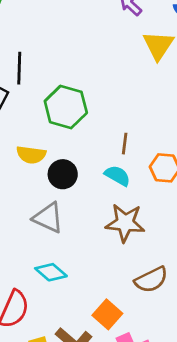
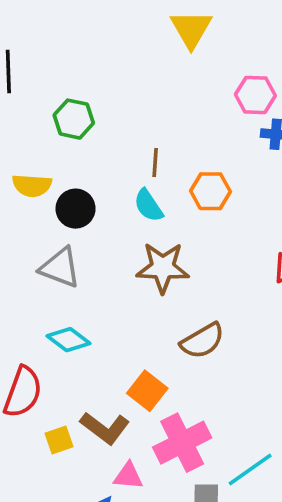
green hexagon: (66, 107) -> (74, 119), size x0.7
cyan semicircle: (117, 176) -> (148, 206), turned -150

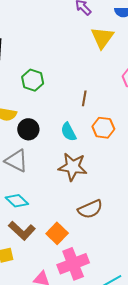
brown line: (155, 162) -> (84, 98), moved
brown L-shape: (105, 428) -> (22, 231), moved

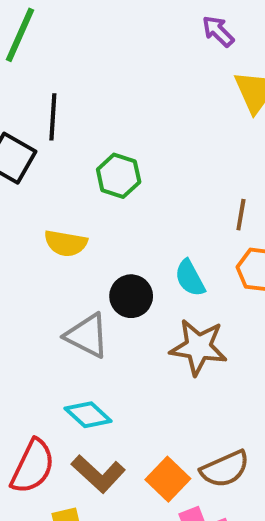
brown line: (84, 98) -> (241, 215), moved
black circle: (28, 129) -> (131, 296), moved
brown semicircle: (90, 209) -> (225, 469), moved

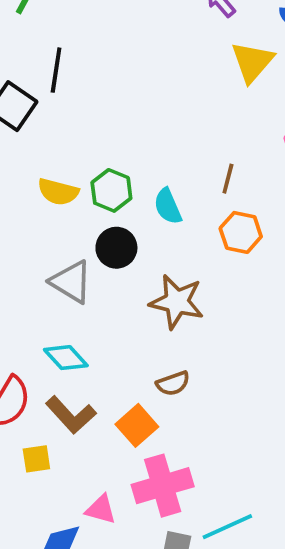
green hexagon: (119, 176) -> (111, 190), moved
cyan semicircle: (190, 278) -> (168, 206), moved
brown semicircle: (225, 469) -> (173, 383), moved, size x0.7

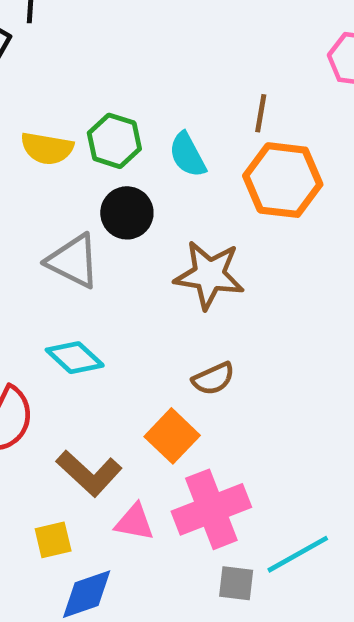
orange hexagon: (241, 232) -> (283, 180), size x1.4
brown L-shape: (71, 415) -> (89, 473), moved
yellow square: (36, 459) -> (53, 540), moved
pink triangle: (101, 509) -> (135, 522), moved

